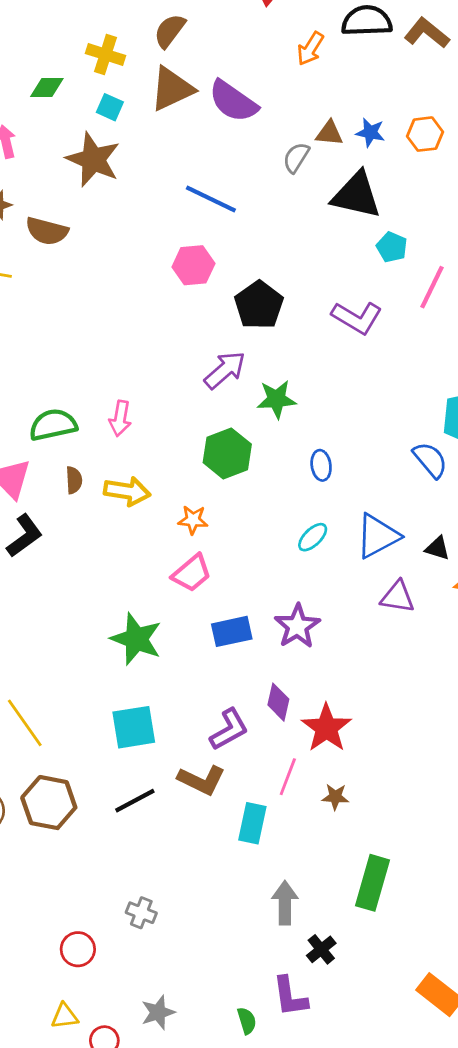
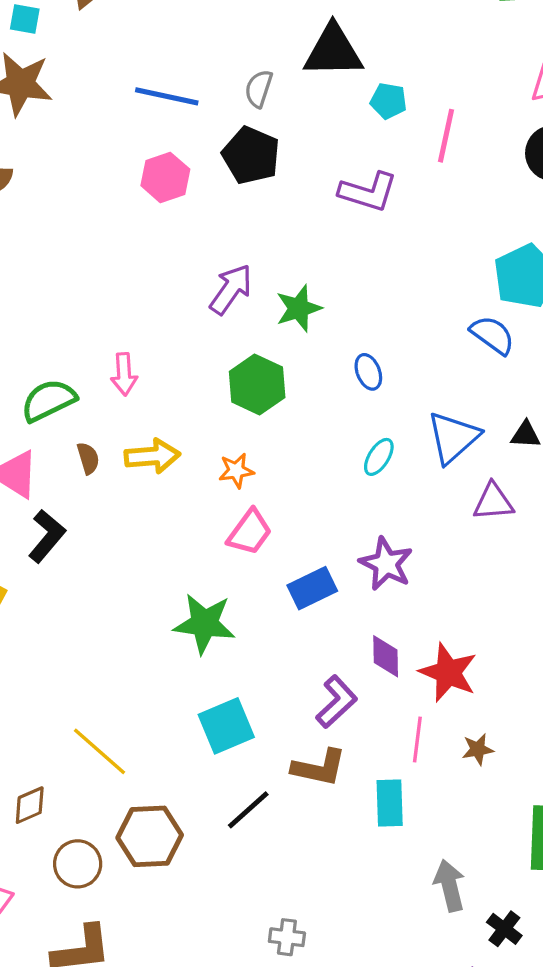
gray semicircle: (296, 158) -> (259, 89), moved
black pentagon: (259, 305) -> (251, 155), moved

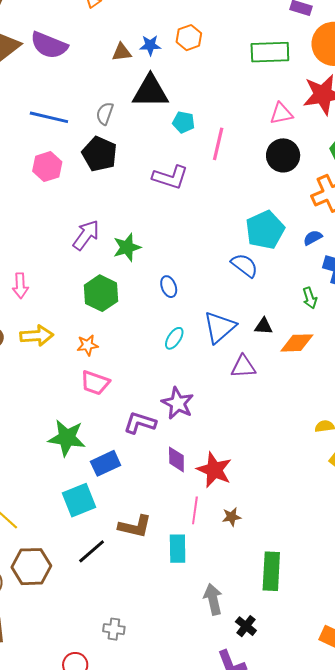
pink trapezoid: (250, 532) -> (95, 383), turned 72
blue rectangle: (312, 588) -> (106, 463), moved
purple L-shape: (337, 702) -> (140, 423), moved, turned -120

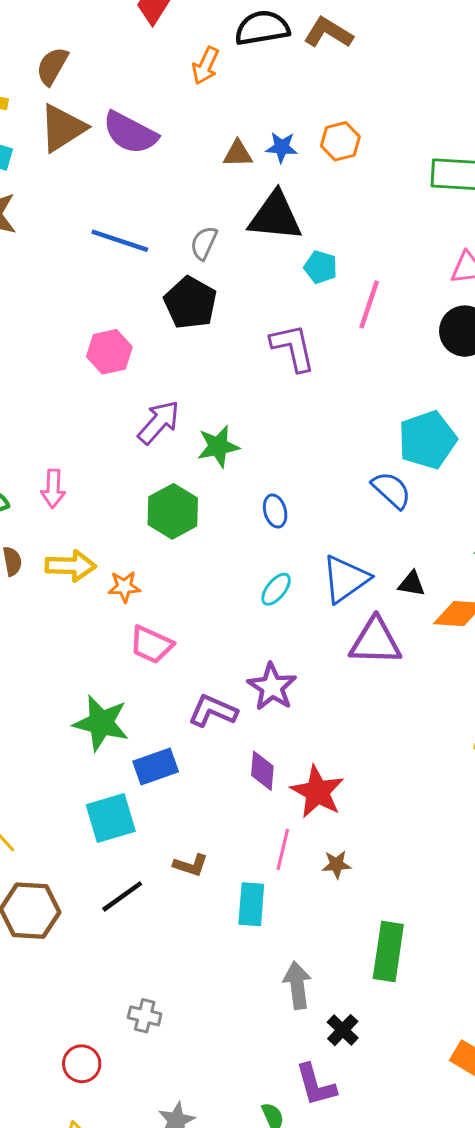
pink hexagon: (47, 167) -> (109, 352), moved
purple L-shape: (170, 177) -> (293, 348), turned -126
orange star: (88, 345) -> (124, 587), moved
purple triangle: (243, 367) -> (375, 641), size x1.4
brown L-shape: (135, 526) -> (191, 865), size x0.7

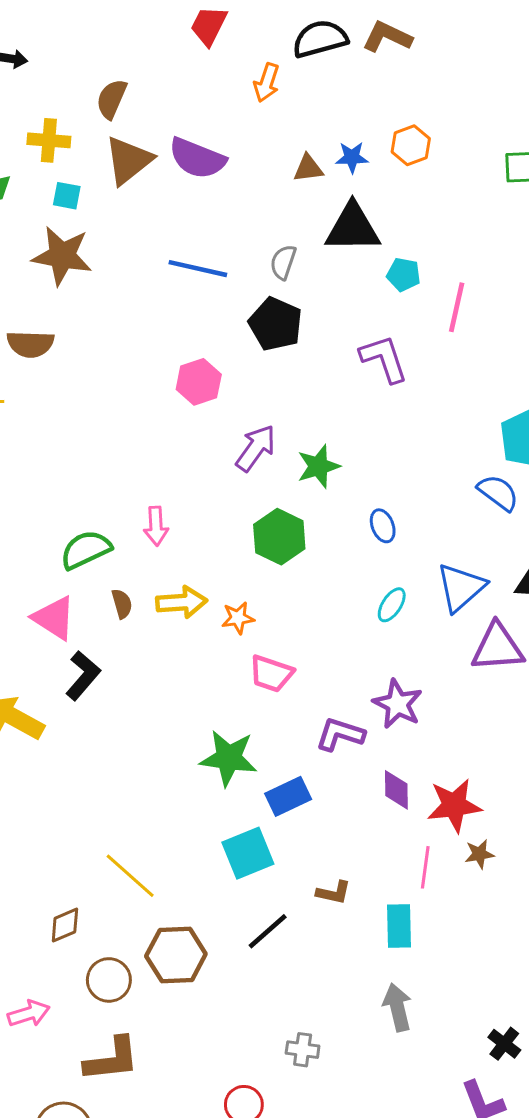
red star: (317, 792) -> (454, 805), turned -30
brown star: (337, 864) -> (479, 854), moved
gray arrow: (297, 985) -> (397, 1007), moved

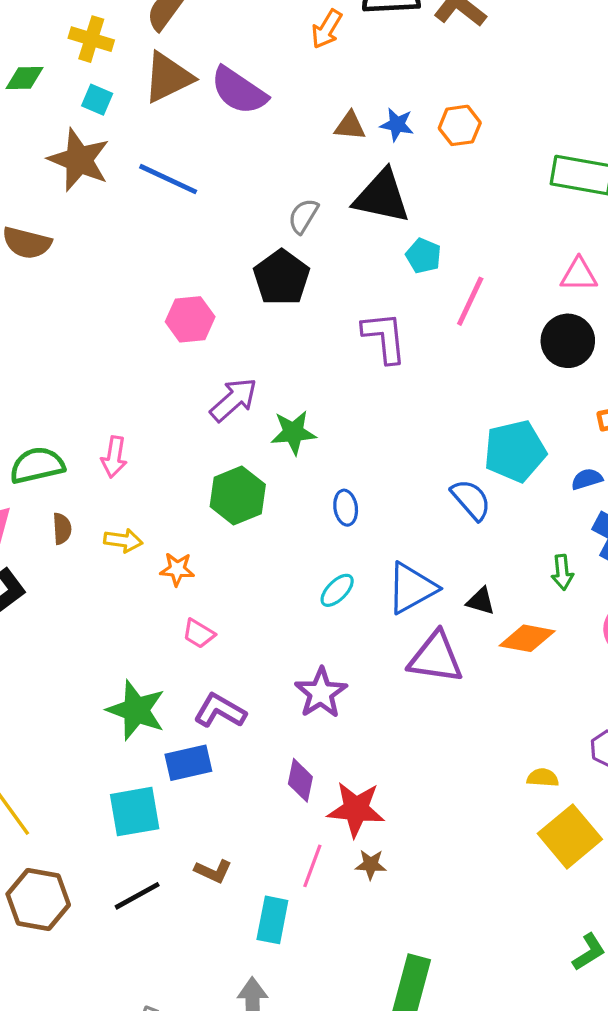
blue line: (198, 269) -> (168, 179), moved
yellow arrow: (182, 602) -> (123, 541), size x0.7
pink trapezoid: (271, 674) -> (199, 634), size x0.7
purple L-shape: (340, 734) -> (220, 711), moved

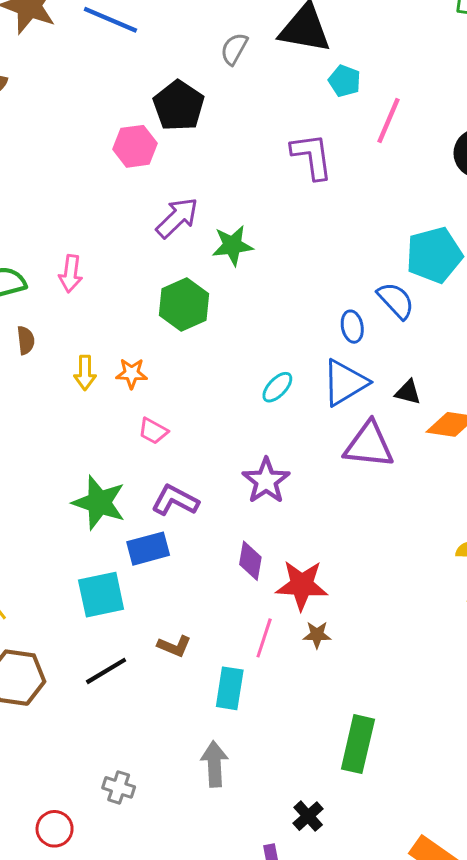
black pentagon: (282, 278) -> (179, 106), moved
blue ellipse: (346, 508) -> (352, 327), moved
yellow arrow: (123, 541) -> (85, 373), moved, turned 84

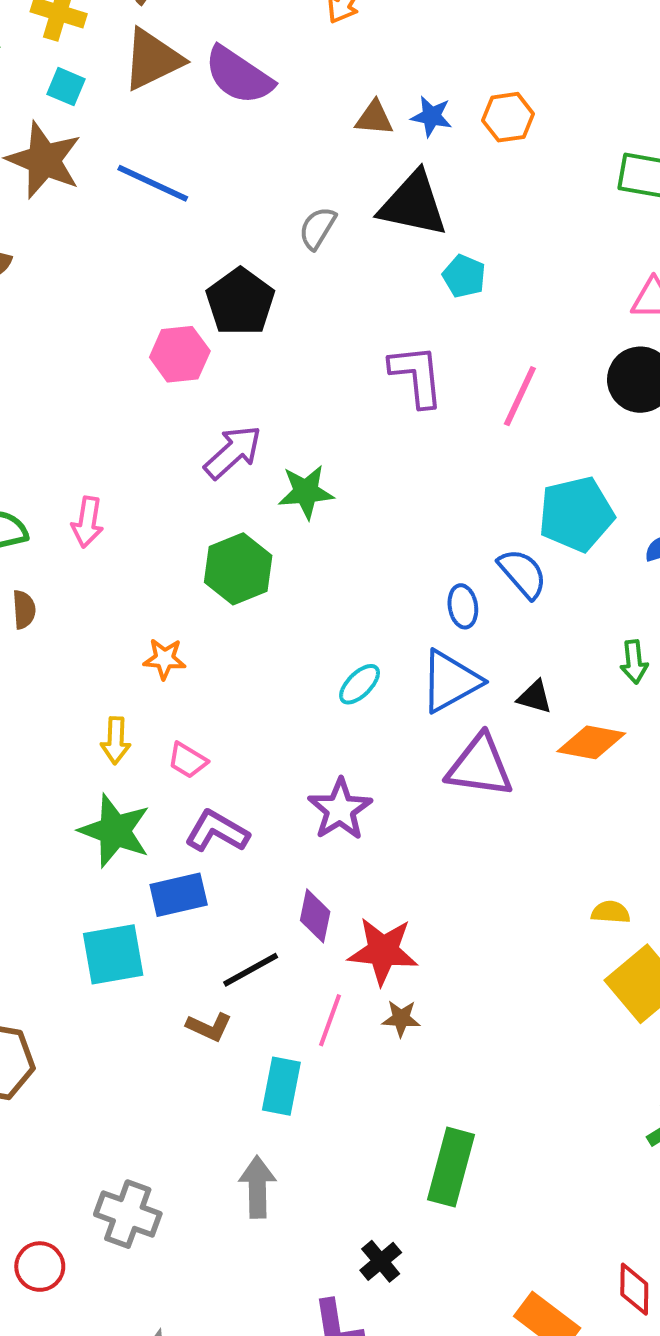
pink line: (388, 120) -> (520, 396), moved
yellow arrow: (85, 373) -> (116, 740), moved
pink trapezoid: (153, 431) -> (188, 760), moved
black line: (106, 671) -> (251, 970), moved
gray cross: (119, 787) -> (128, 1214), size x1.5

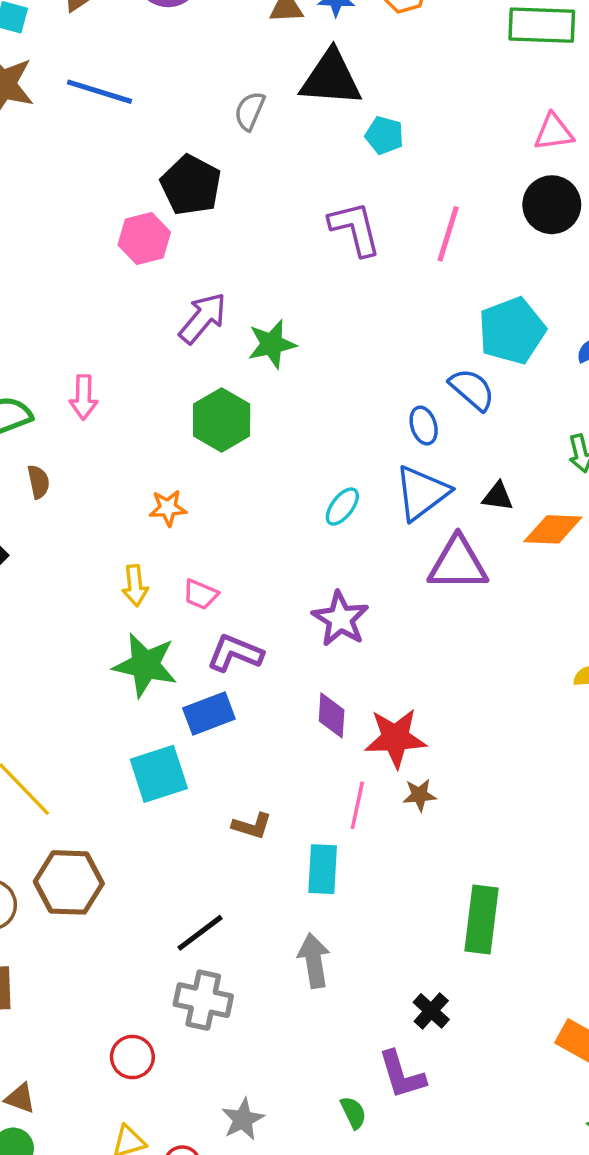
black line: (251, 970) -> (200, 933), moved

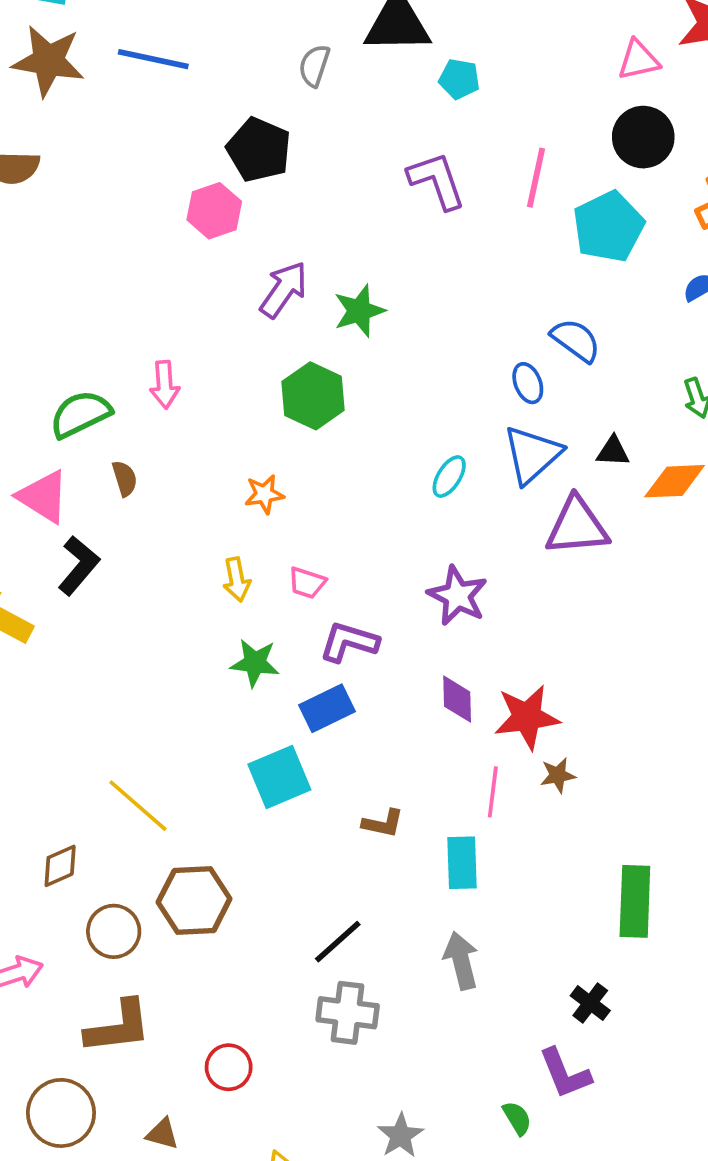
cyan pentagon: (512, 331) -> (609, 227), moved
green star: (145, 665) -> (255, 663), size x0.7
red circle: (132, 1057) -> (229, 1067), moved

